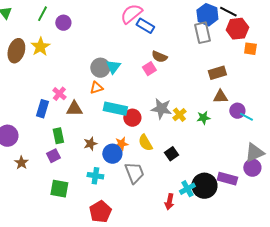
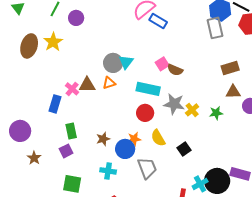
brown semicircle: (159, 57) -> (175, 70), moved
brown triangle: (74, 109) -> (87, 85), moved
cyan rectangle: (115, 109) -> (148, 89), moved

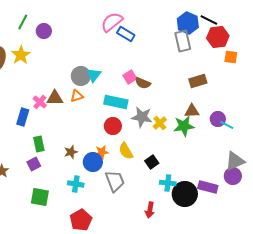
brown triangle: (233, 92) -> (192, 111), moved
green star: (216, 113) -> (184, 126), size x1.5
cyan cross: (200, 184) -> (168, 183), moved, turned 35

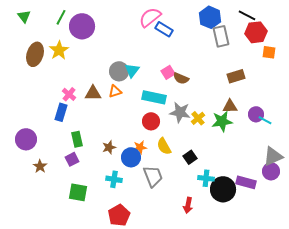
blue hexagon: (188, 23) -> (210, 17), moved
purple circle: (44, 31) -> (82, 26), size x1.6
pink cross: (40, 102) -> (69, 94), moved

